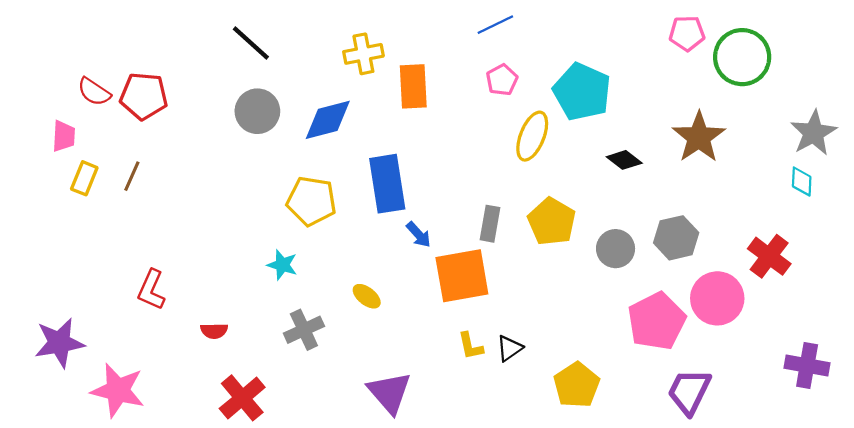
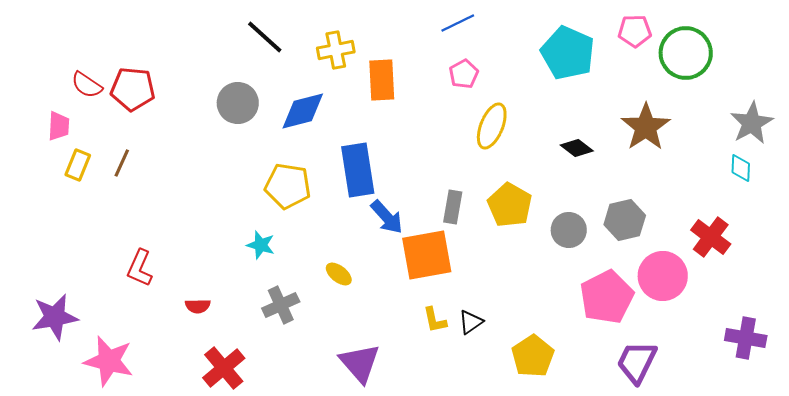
black line: (251, 43) -> (265, 37), moved
cyan pentagon: (582, 92) -> (568, 53), moved
blue arrow: (419, 235) -> (387, 217), size x1.4

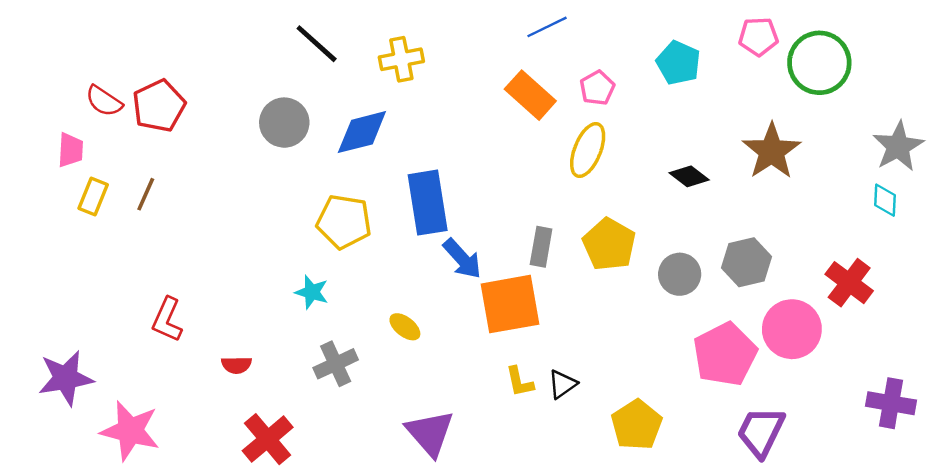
cyan pentagon: (568, 53) -> (678, 63), size x0.7
pink pentagon: (464, 74) -> (597, 88), moved
orange rectangle: (382, 80) -> (530, 95), moved, turned -45
red pentagon: (133, 89) -> (159, 106), turned -30

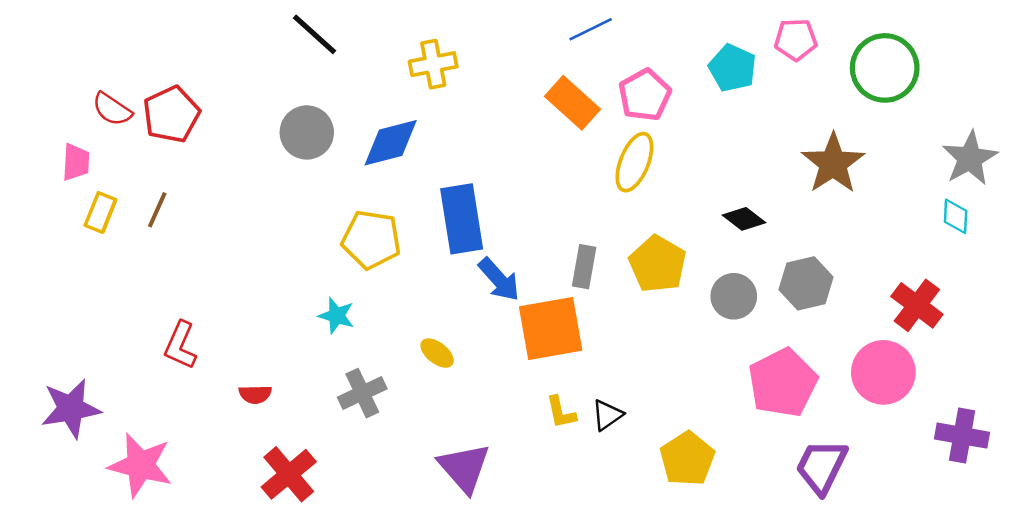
pink pentagon: (758, 37) -> (796, 40), moved
black line: (317, 44) -> (315, 34), moved
pink pentagon: (597, 88) -> (645, 95), size x1.4
black diamond: (689, 176) -> (744, 219), moved
pink circle: (792, 329) -> (883, 372), moved

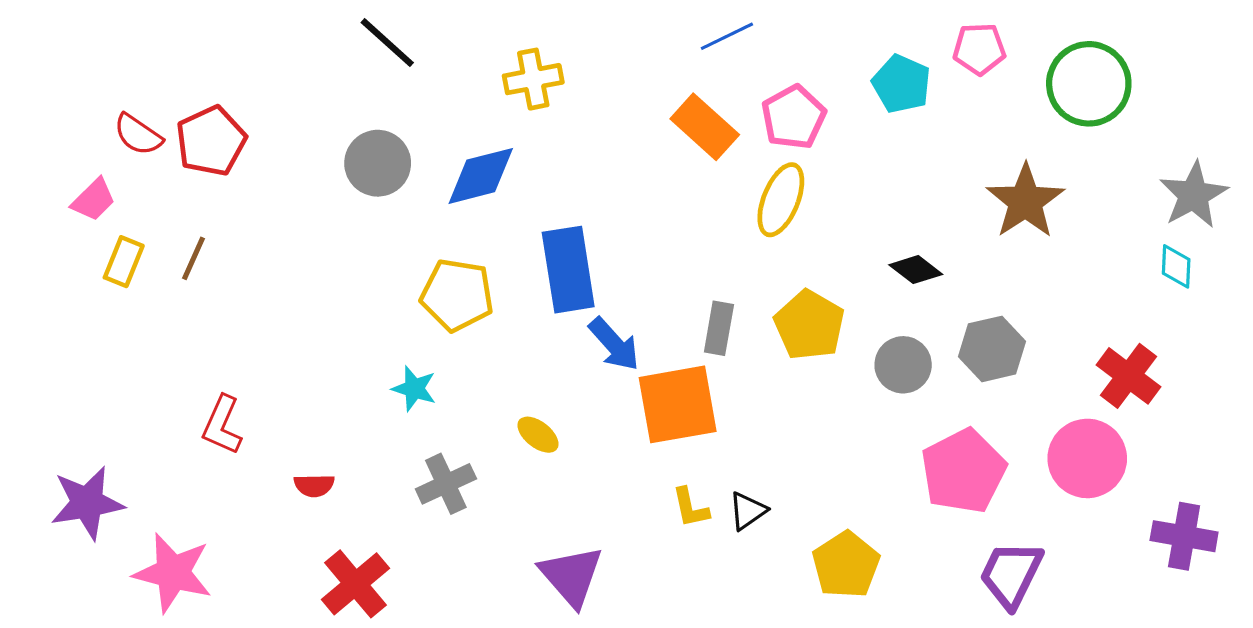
pink trapezoid: (76, 162) -> (94, 200), turned 42

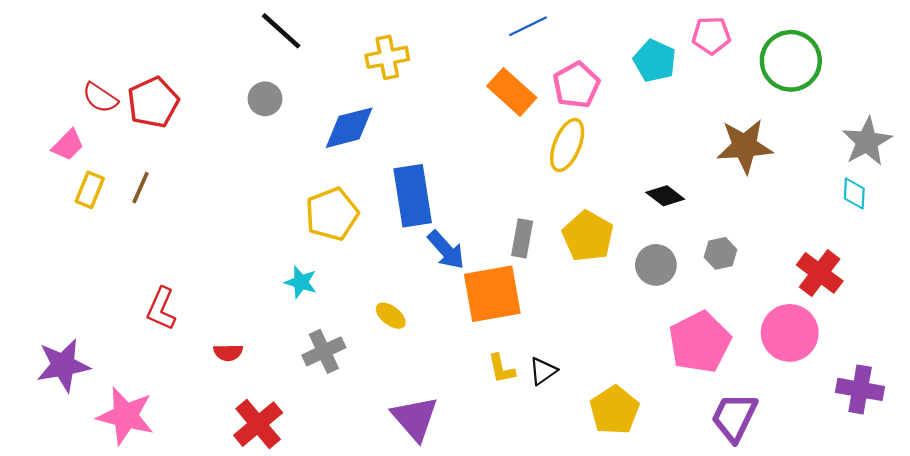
gray circle: (378, 163) -> (265, 99), moved, size x0.7
brown star: (1025, 201) -> (745, 146), turned 30
yellow pentagon: (457, 295) -> (332, 214), turned -30
gray hexagon: (992, 349) -> (720, 253), size x0.7

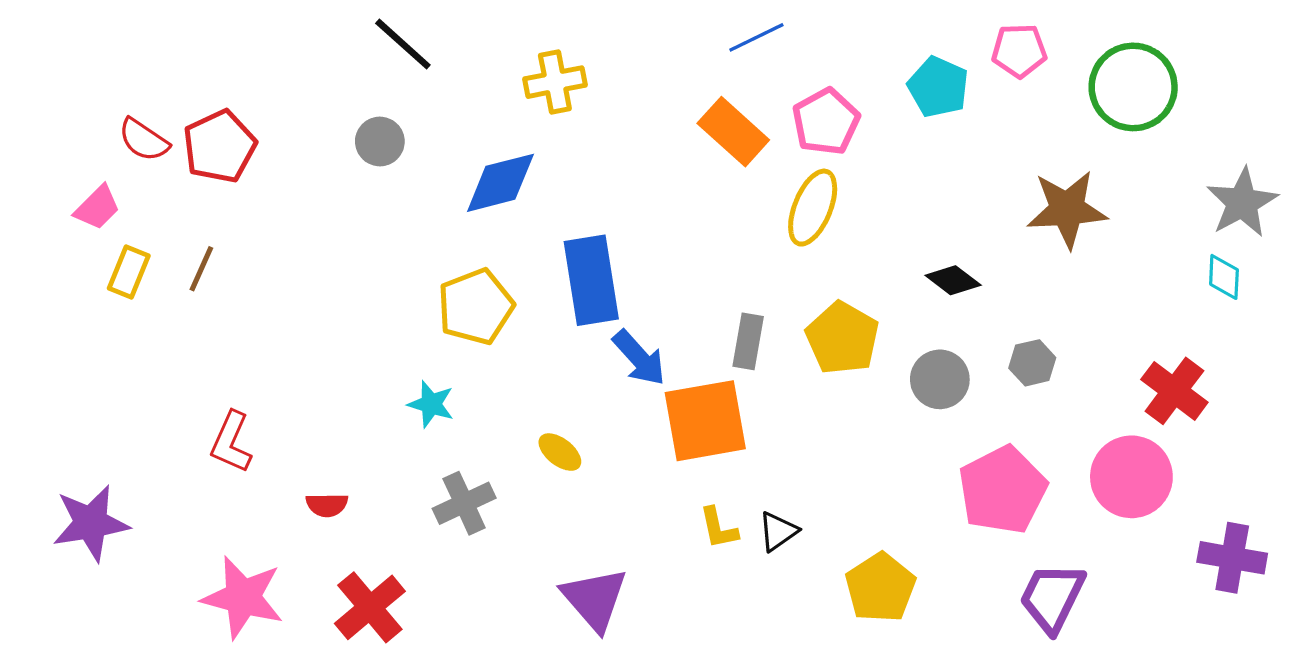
pink star: (125, 416) -> (243, 597), moved

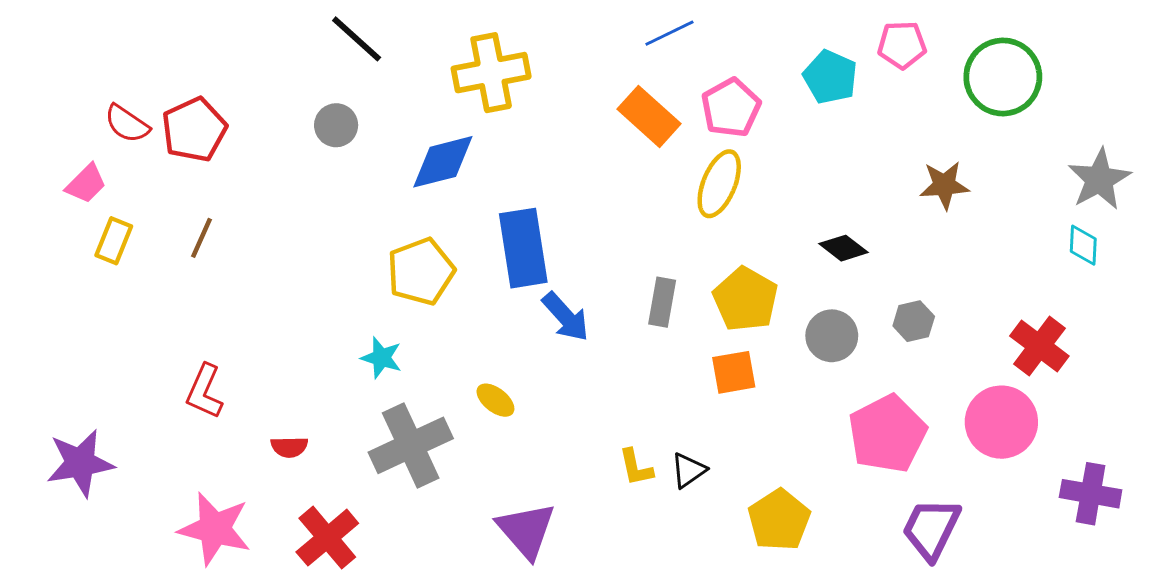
yellow cross: (555, 82) -> (491, 73), size x1.4
brown star: (1067, 209) -> (944, 185), size x0.7
brown line: (201, 269) -> (202, 238), moved
orange square: (705, 421) -> (734, 372), moved, size x0.6
gray cross: (464, 503) -> (411, 445), size x1.5

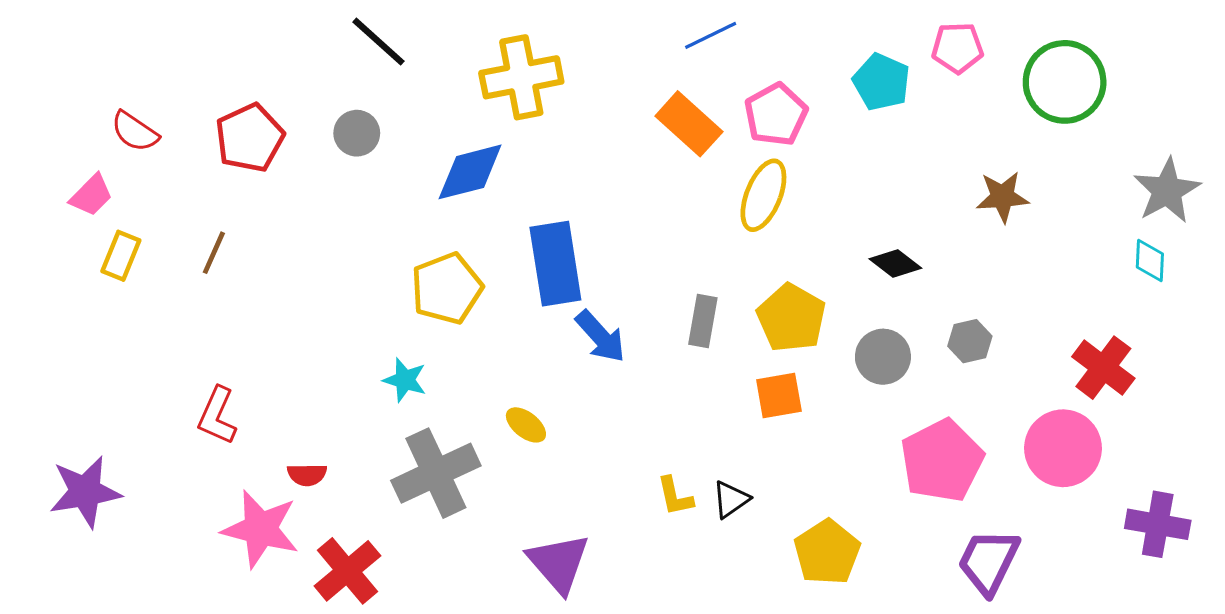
red pentagon: (194, 130) -> (250, 138), moved
pink star: (215, 529) -> (261, 529), moved

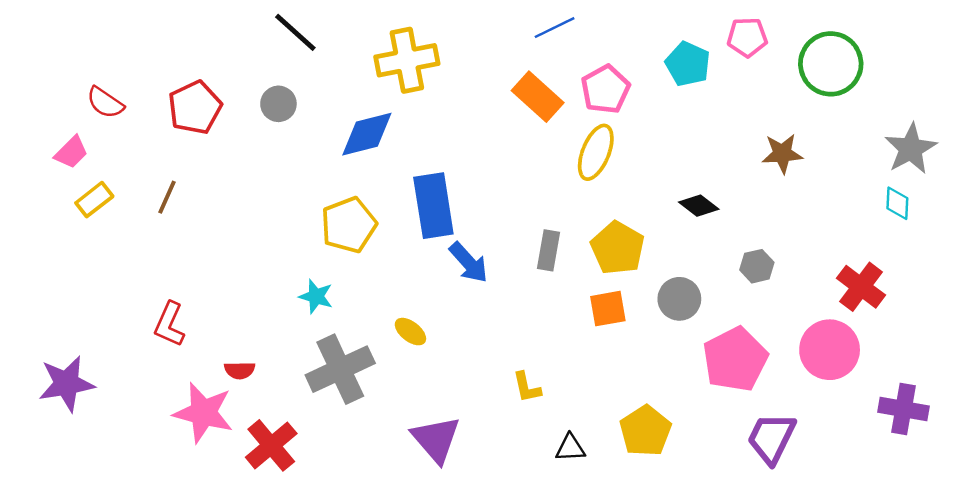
yellow rectangle: (121, 256) -> (94, 200), turned 30
gray circle: (883, 357) -> (679, 299), moved
black triangle: (731, 499) -> (570, 448), moved, turned 32

